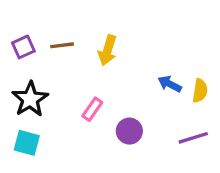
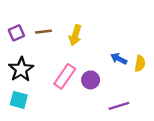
pink rectangle: (92, 109) -> (65, 76), size x1.5
purple circle: (129, 131) -> (91, 80), moved
purple line: (193, 138) -> (119, 106), moved

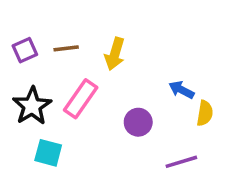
yellow semicircle: (140, 63) -> (205, 113), moved
pink rectangle: (65, 76) -> (81, 99), moved
cyan square: (19, 100) -> (48, 153), moved

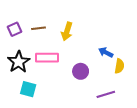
pink rectangle: (81, 99) -> (47, 58), turned 55

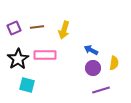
blue arrow: (106, 52) -> (91, 50), moved
purple circle: (81, 71) -> (93, 68), moved

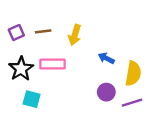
yellow semicircle: (114, 63) -> (133, 73), size x1.5
purple circle: (93, 68) -> (106, 92), moved
purple line: (101, 90) -> (132, 103), moved

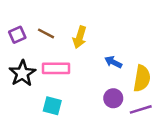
brown line: (43, 31) -> (46, 33), turned 35
cyan square: (32, 99) -> (52, 106), moved

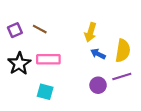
yellow arrow: (80, 37) -> (90, 32), moved
yellow semicircle: (142, 78) -> (123, 51), moved
purple line: (141, 109) -> (122, 77), moved

